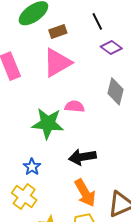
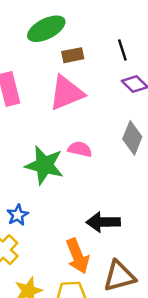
black arrow: (82, 157) -> (103, 222), moved

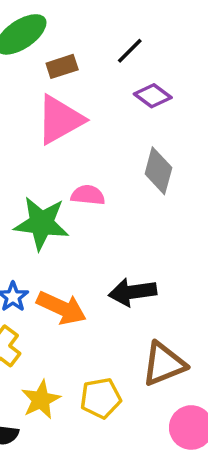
black line: (122, 50) -> (130, 51), turned 70
orange arrow: (78, 256) -> (61, 308), moved, turned -36

